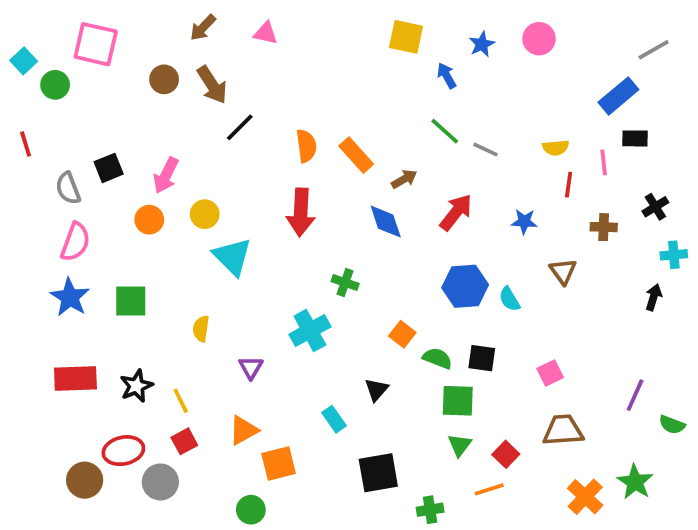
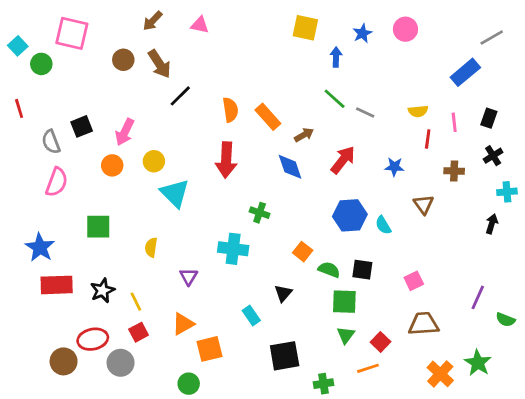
blue arrow: (447, 76) -> (336, 57), turned 30
black rectangle: (635, 138) -> (489, 118), moved, turned -72
blue star: (70, 297) -> (40, 247), moved
cyan cross: (310, 331) -> (233, 249), turned 36

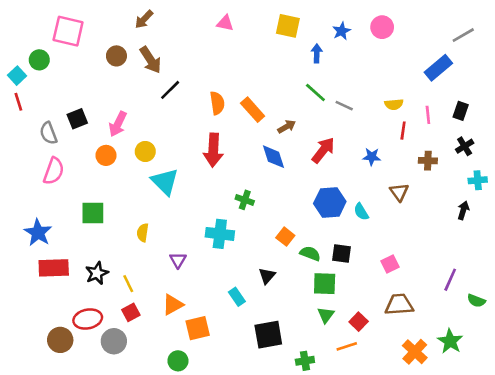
pink triangle: (200, 25) -> (225, 23), moved
cyan square: (18, 46) -> (17, 76), moved

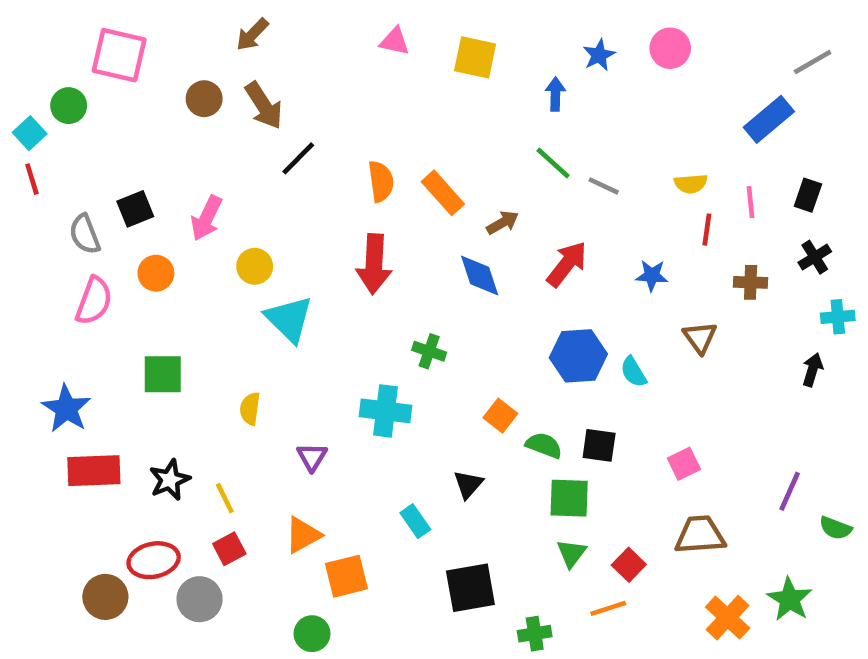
yellow square: (288, 26) -> (475, 57), moved
orange circle: (106, 155) -> (156, 273), moved

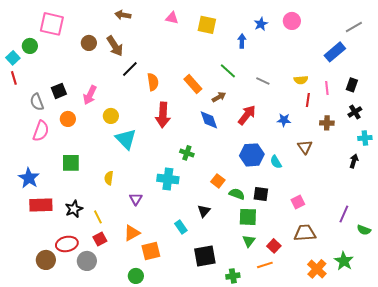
brown arrow: (252, 34) -> (123, 15), moved, turned 56
green line: (553, 163) -> (228, 71), moved
orange semicircle: (381, 181) -> (153, 82), moved

